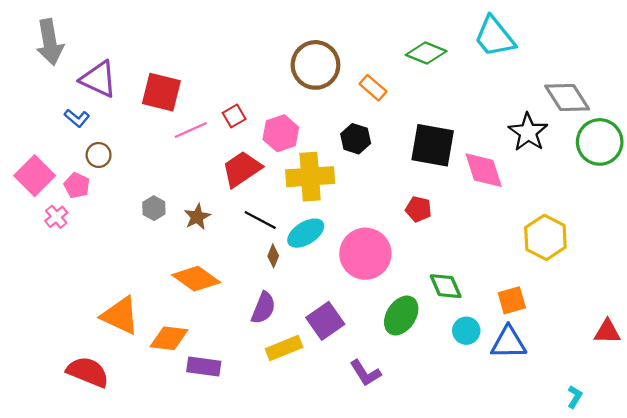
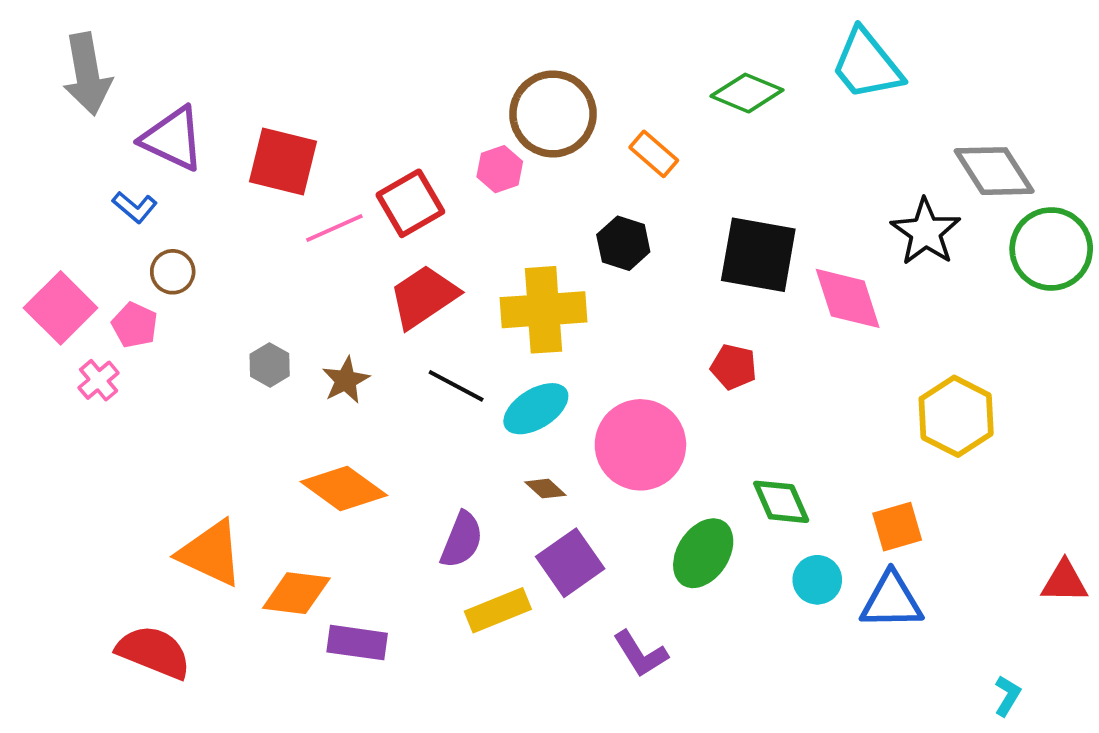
red square: (234, 116) -> (410, 203), size x1.6
pink hexagon: (281, 133) -> (500, 169), moved, size x0.7
brown diamond: (273, 256) -> (545, 489), moved, turned -70

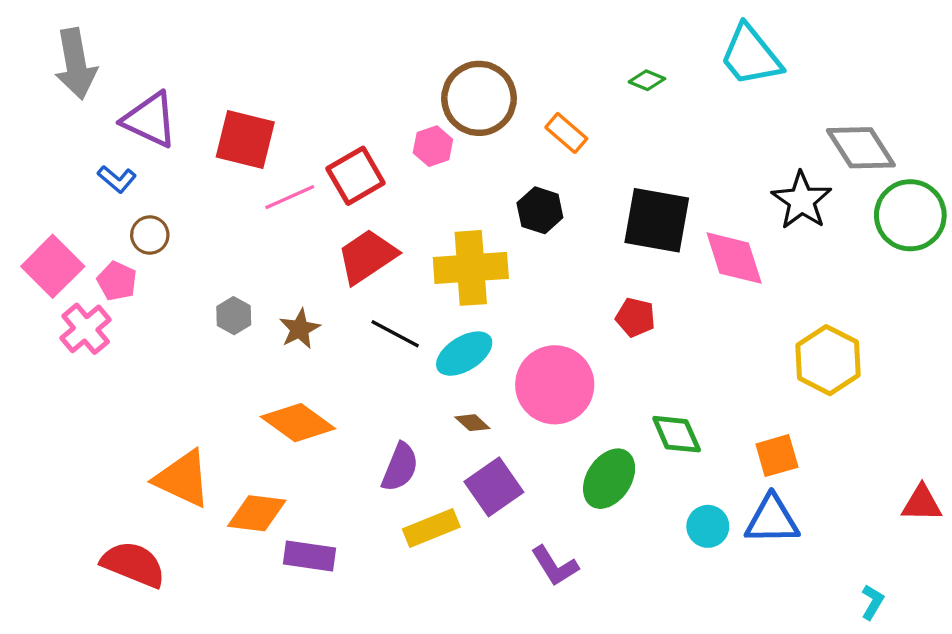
green diamond: (747, 93) -> (647, 80), size x0.6
pink cross: (99, 380) -> (86, 329), size x1.4
cyan circle: (817, 580) -> (708, 526), moved

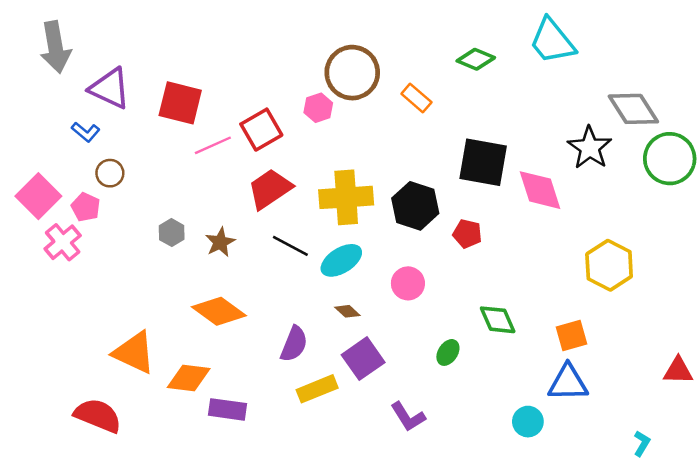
green diamond: (647, 80) -> (476, 59), size x1.4
black hexagon: (540, 210) -> (415, 206), moved, size x1.4
pink circle: (555, 385) -> (408, 283), size x0.6
green ellipse: (609, 479) -> (448, 352), size x0.6
cyan circle: (708, 526) -> (528, 422), moved

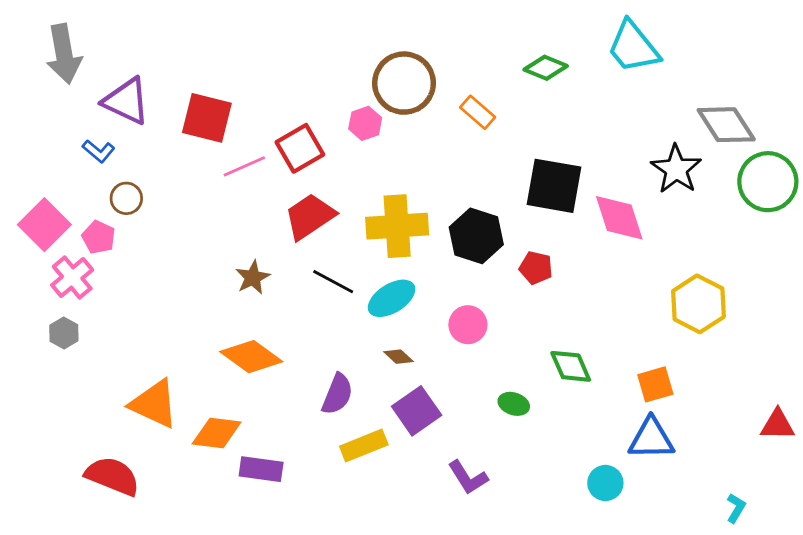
gray hexagon: (172, 233) -> (64, 333), moved
green ellipse: (448, 352) -> (514, 404), turned 75

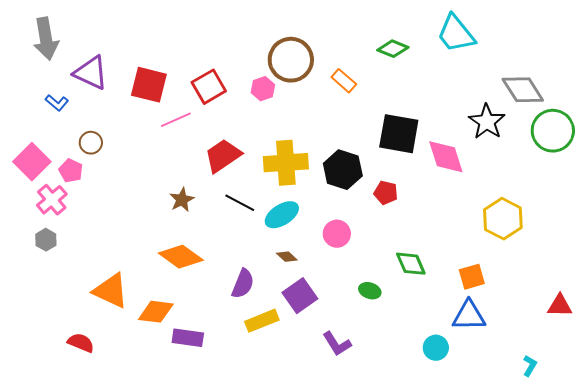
red square: (300, 148) -> (209, 87), moved
blue L-shape: (99, 151) -> (57, 103), moved
red semicircle: (112, 476) -> (81, 343), size x0.7

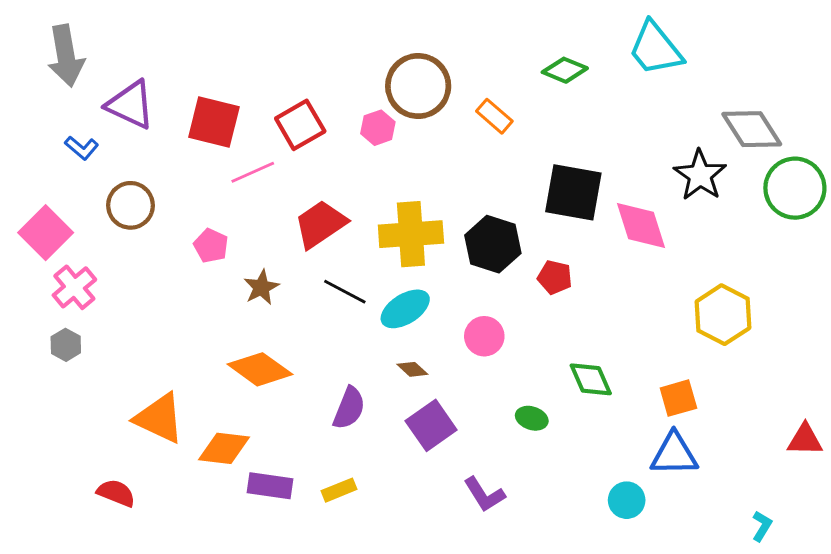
brown circle: (91, 143) -> (131, 205), size x1.4
pink pentagon: (71, 171) -> (211, 246), moved
yellow rectangle: (262, 321) -> (339, 490), moved, size x0.7

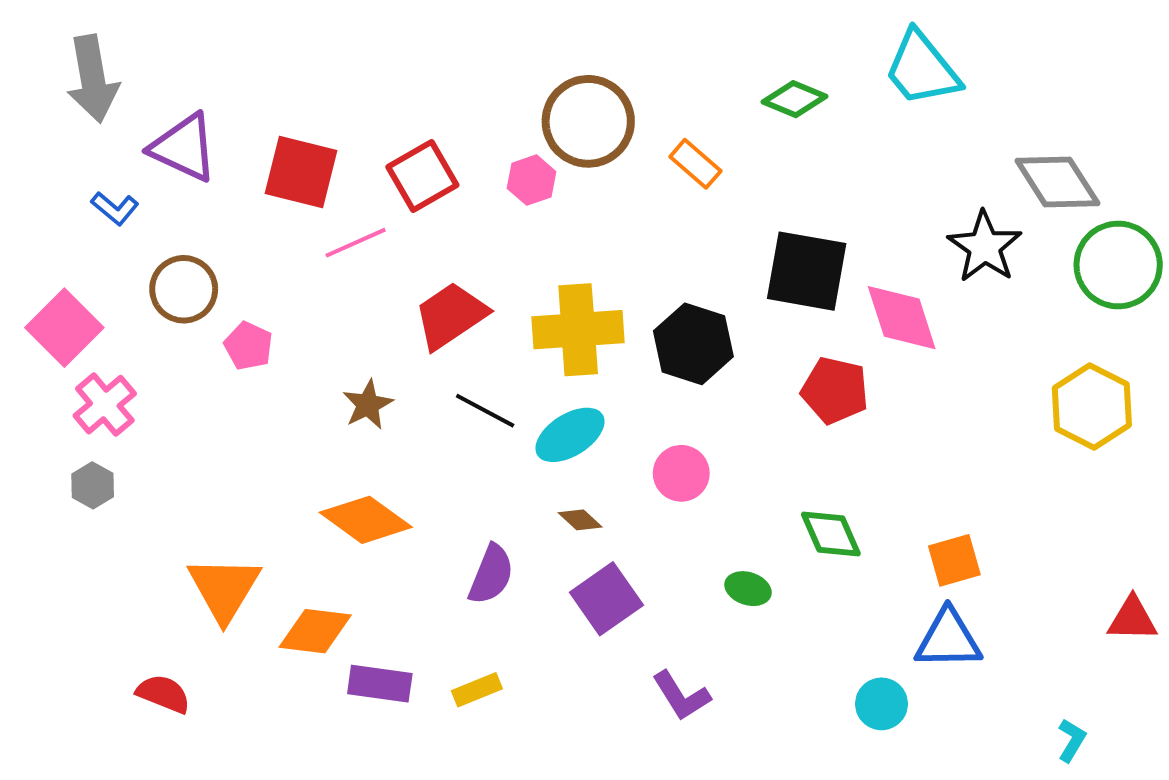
pink pentagon: (211, 246) -> (248, 346), moved
red pentagon: (555, 277) -> (835, 390), moved, size x1.4
yellow hexagon: (723, 315) -> (1092, 407), moved
orange triangle: (159, 418) -> (224, 589), turned 36

